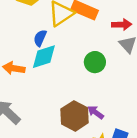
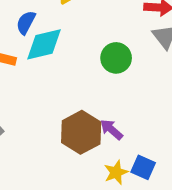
blue semicircle: (40, 38) -> (26, 23), moved

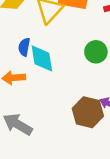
cyan diamond: (44, 44) -> (42, 58), turned -68

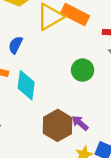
cyan diamond: (42, 58) -> (26, 85), moved

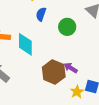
blue semicircle: (16, 45) -> (41, 14), moved

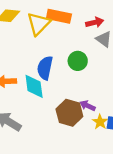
blue semicircle: (41, 14) -> (45, 68), moved, size x1.5
yellow star: (77, 92) -> (100, 122), moved

